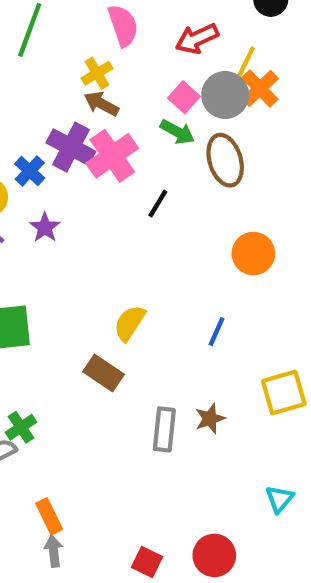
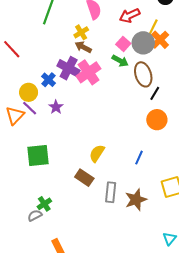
black line: (158, 204) -> (155, 93), moved
brown star: (210, 419) -> (136, 200), size x1.5
gray rectangle: (164, 429) -> (111, 192), moved

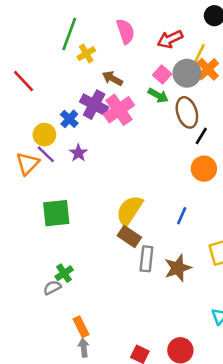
yellow cross: (81, 32) -> (86, 54), moved
yellow semicircle: (97, 153) -> (129, 210), size x1.4
brown rectangle: (84, 178) -> (129, 237), moved

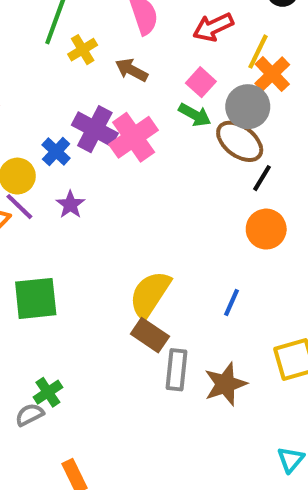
gray circle: (187, 73) -> (248, 107), moved
brown arrow: (112, 78) -> (132, 70), moved
brown ellipse: (187, 112) -> (240, 141), turned -36

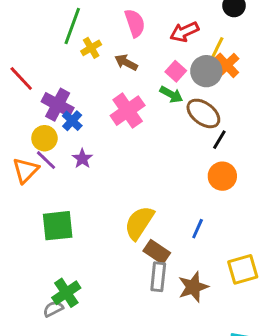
gray circle: (248, 107) -> (206, 71), moved
purple cross: (95, 129) -> (58, 105), moved
brown rectangle: (150, 335) -> (157, 252), moved
green cross: (48, 392) -> (66, 293), size x1.4

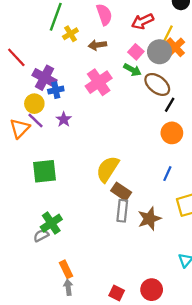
brown arrow: (126, 62) -> (97, 45), turned -36
blue cross: (72, 121) -> (56, 90), turned 35
blue line: (198, 229) -> (167, 174), moved

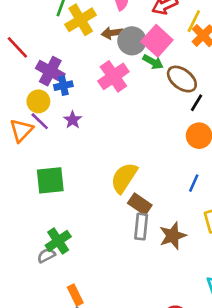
yellow cross: (70, 34) -> (81, 20), size x1.6
pink square: (136, 52) -> (157, 41), size x1.6
gray circle: (159, 52) -> (132, 41), moved

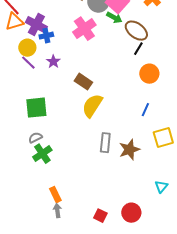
black line: (196, 103) -> (138, 49), moved
orange triangle: (21, 130) -> (14, 22), moved, turned 30
brown rectangle: (140, 204) -> (83, 82), moved
gray semicircle: (46, 255) -> (35, 138), moved

